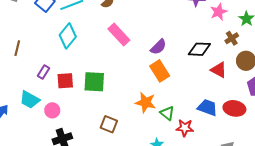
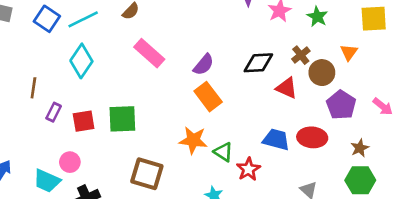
brown cross: (232, 38) -> (301, 55), moved
brown line: (17, 48) -> (33, 88), moved
cyan trapezoid: (30, 100) -> (47, 181), moved
brown square: (109, 124) -> (147, 174), size x1.4
red star: (185, 128) -> (248, 169), turned -30

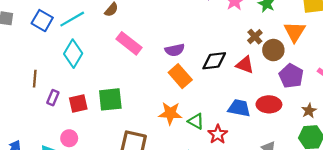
orange triangle: (349, 52) -> (295, 32), size x1.5
black diamond: (258, 63) -> (214, 61), moved
purple semicircle: (204, 65) -> (175, 50), turned 42

